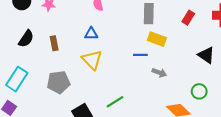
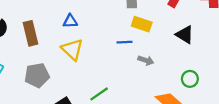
brown rectangle: (54, 43) -> (31, 33), size x1.5
black triangle: (206, 55) -> (185, 35), moved

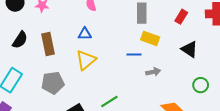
yellow triangle: (72, 50) -> (86, 60), turned 35
gray arrow: (146, 60) -> (153, 72), turned -32
green circle: (190, 79) -> (201, 85), moved

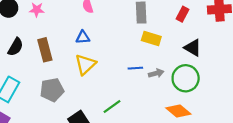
blue line: (134, 55) -> (135, 68), moved
green circle: (201, 85) -> (186, 78), moved, size x1.6

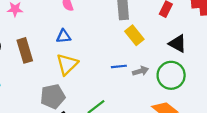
yellow rectangle: (151, 39) -> (134, 35), turned 36
gray pentagon: (52, 90) -> (53, 96), moved

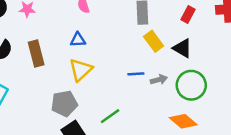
black triangle: (178, 43) -> (182, 48), moved

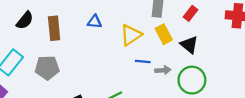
red rectangle: (188, 14) -> (190, 13), moved
yellow triangle: (81, 70) -> (131, 35), moved
gray pentagon: (64, 104) -> (47, 68), moved

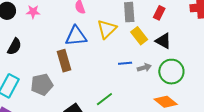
blue triangle: (95, 22) -> (76, 36), size x1.6
brown rectangle: (54, 28) -> (64, 61), moved
yellow triangle: (131, 35) -> (107, 29), moved

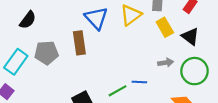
blue triangle: (76, 36) -> (96, 18), turned 45
blue line: (125, 63) -> (139, 82), moved
gray pentagon: (42, 84) -> (46, 53), moved

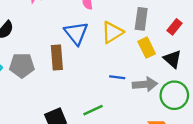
gray arrow: (166, 63) -> (145, 84), size x1.5
blue line: (139, 82) -> (117, 77), moved

